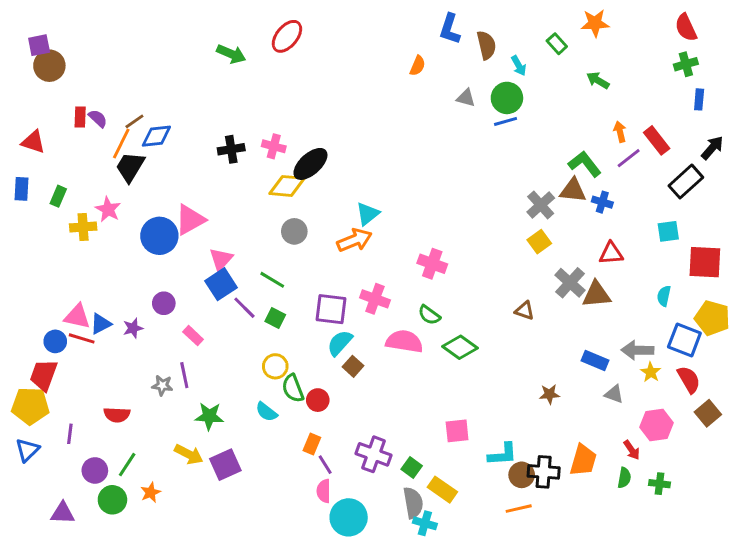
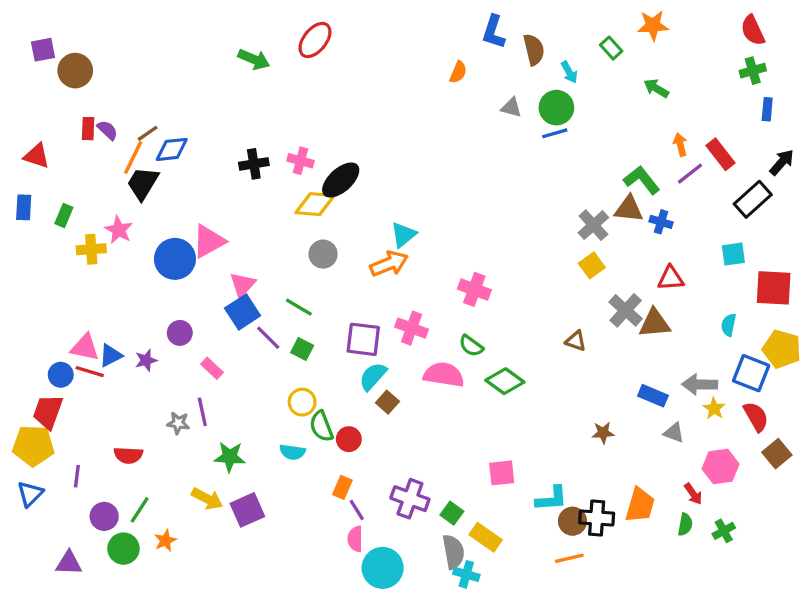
brown circle: (49, 66) -> (75, 71), moved
cyan semicircle: (266, 412) -> (292, 452), turned -30
green cross: (659, 484) -> (724, 531), turned -36

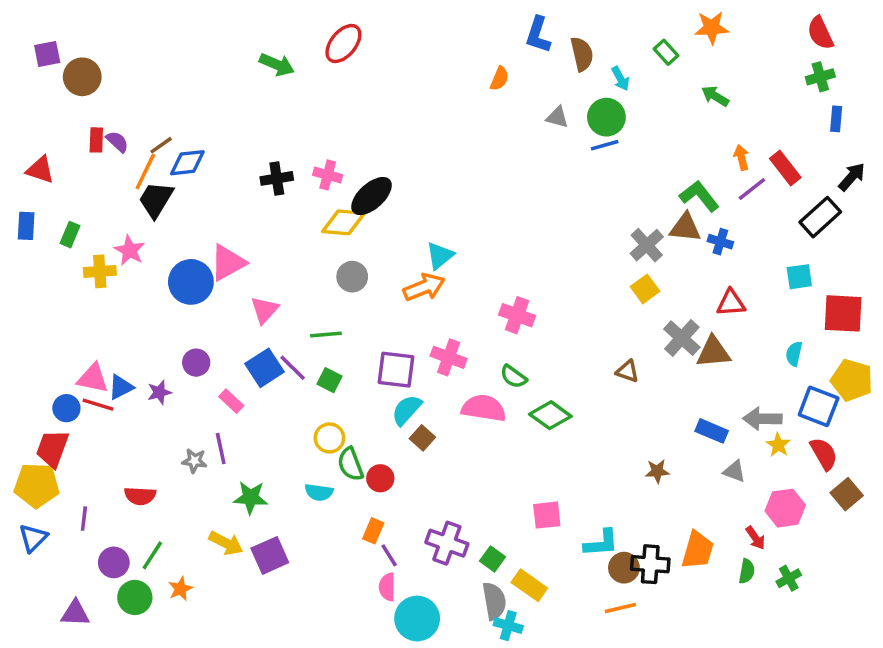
green line: (299, 307) -> (326, 335), turned -36
blue square: (243, 312) -> (265, 368), moved

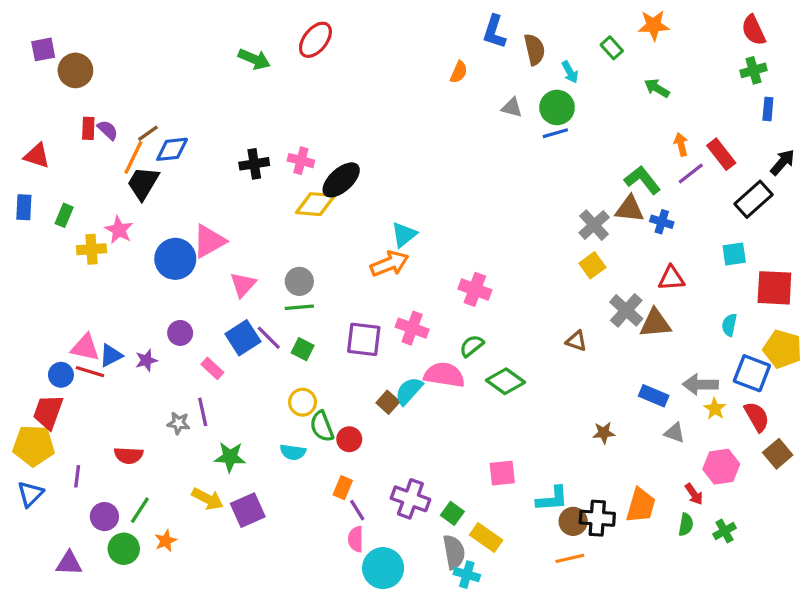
gray circle: (352, 277) -> (299, 281), moved
green semicircle: (513, 377) -> (472, 346), turned 105
cyan semicircle: (407, 410) -> (409, 391), moved

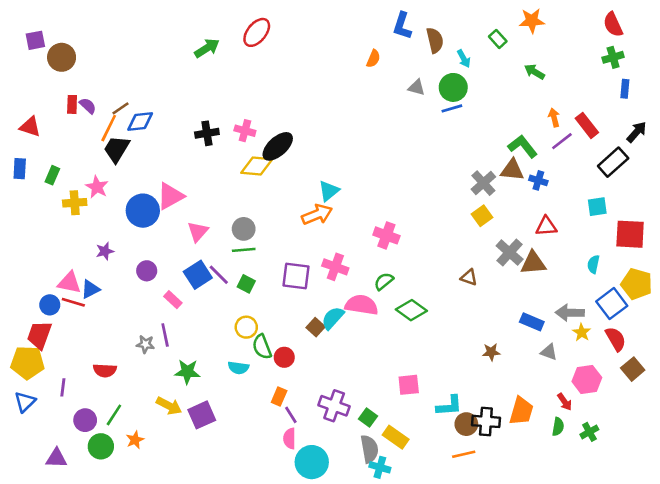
green arrow: (254, 59) -> (207, 48), turned -55
purple star: (146, 360) -> (105, 251), moved
blue square: (752, 373) -> (612, 304), turned 32

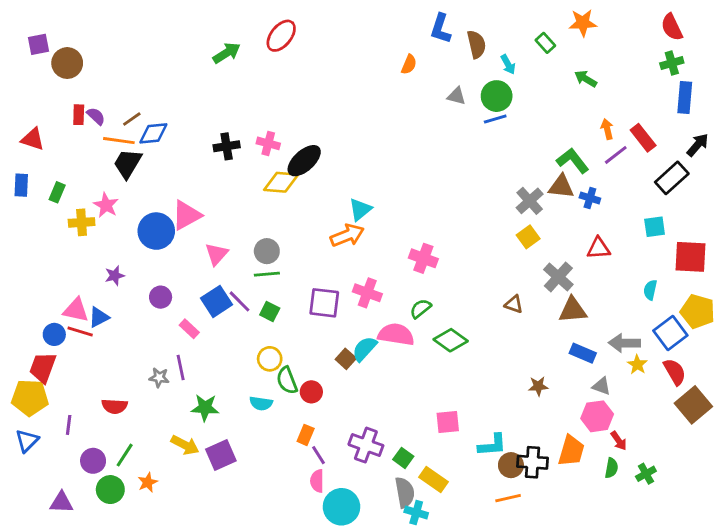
blue rectangle: (625, 89) -> (685, 97), size x1.5
orange line: (109, 128) -> (119, 141), turned 72
brown triangle: (533, 263) -> (573, 310), moved
brown square: (633, 369) -> (693, 405), size x1.4
pink hexagon: (587, 380) -> (597, 416), moved

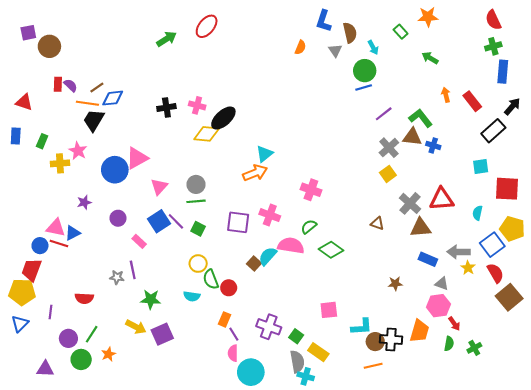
gray triangle: (456, 96) -> (335, 51), moved, turned 40
purple line: (616, 155) -> (384, 114), moved
red triangle: (599, 248) -> (442, 199), moved, size x1.4

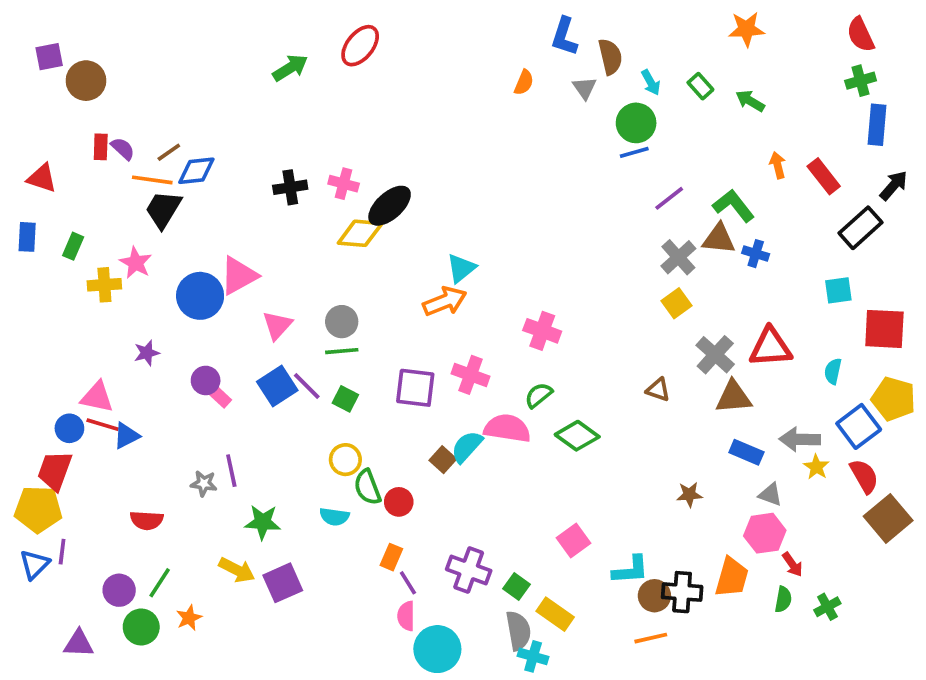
green rectangle: (401, 32) -> (700, 86), moved
blue triangle: (73, 233) -> (126, 436), moved
pink rectangle: (139, 241) -> (218, 395), moved
pink square: (329, 310) -> (574, 541), turned -30
purple line: (50, 312) -> (62, 552), moved

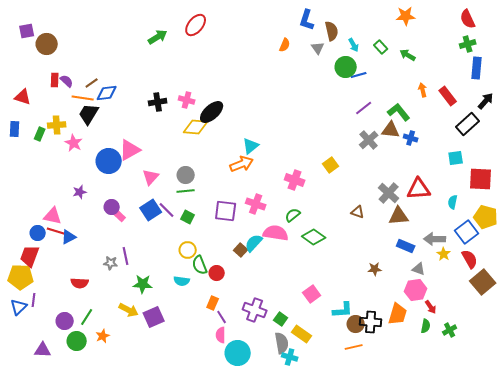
blue line: (634, 152) -> (359, 75), moved
yellow cross: (104, 285) -> (57, 125), moved
yellow square: (677, 303) -> (331, 165), moved

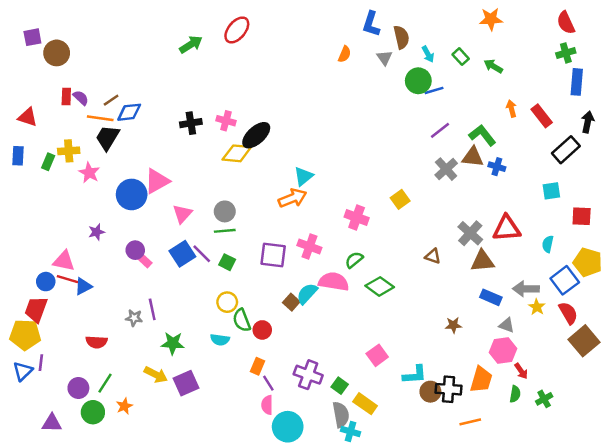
black arrow: (486, 101) -> (588, 122), turned -30
red square: (481, 179) -> (582, 216), size x0.7
orange line: (354, 347) -> (470, 422), moved

